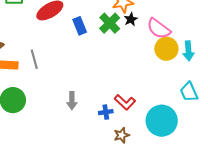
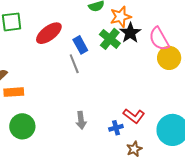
black star: (131, 19) -> (130, 33), size x1.5
pink semicircle: (159, 29) -> (159, 39), turned 30
gray line: (34, 59) -> (74, 64), moved

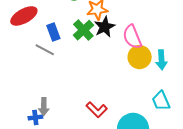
gray line: (74, 64) -> (45, 50), turned -48
blue cross: (116, 128) -> (35, 117), moved

